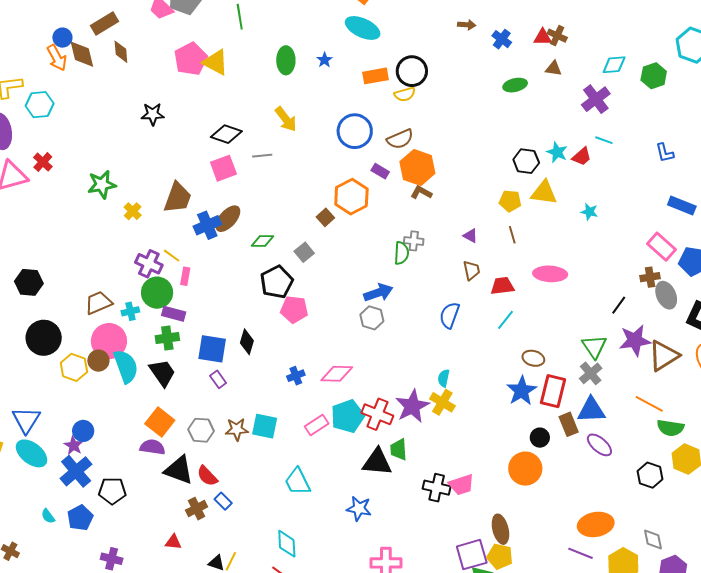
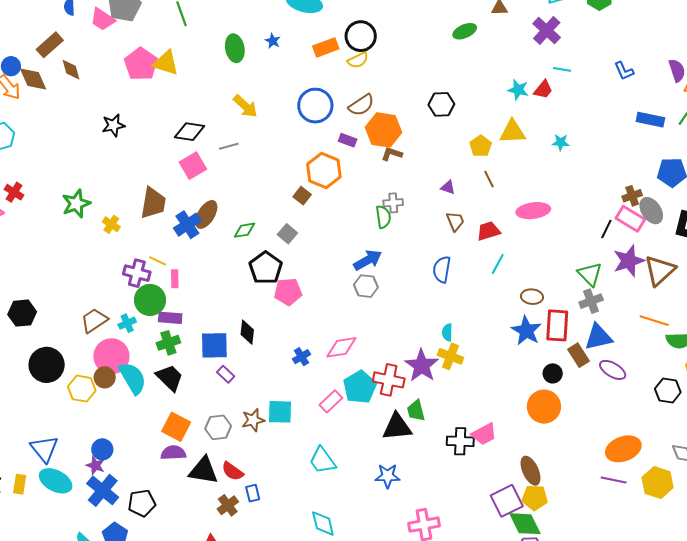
black hexagon: (526, 161) -> (441, 104), moved
yellow pentagon: (510, 201) -> (481, 146), turned -30
pink rectangle: (661, 247) -> (630, 219), moved
gray cross: (591, 373) -> (591, 301), turned 30
blue rectangle: (223, 501) -> (253, 493), turned 42

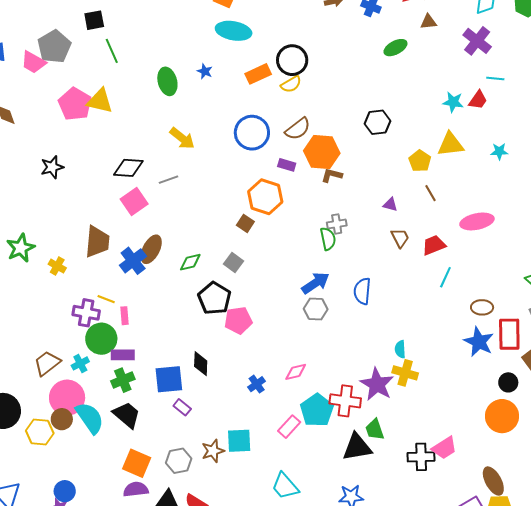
blue semicircle: (442, 269) -> (362, 291), moved
pink diamond: (341, 347) -> (296, 372), size x0.7

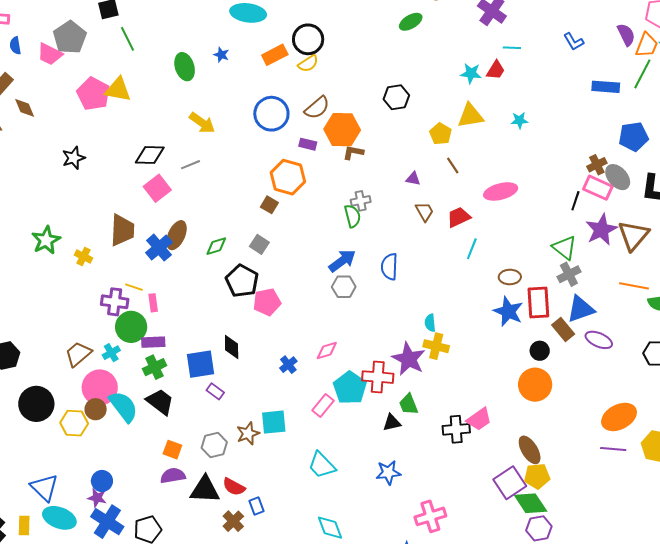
black triangle: (357, 447) -> (392, 423), size x0.6
orange square: (137, 463) -> (172, 450), size x0.7

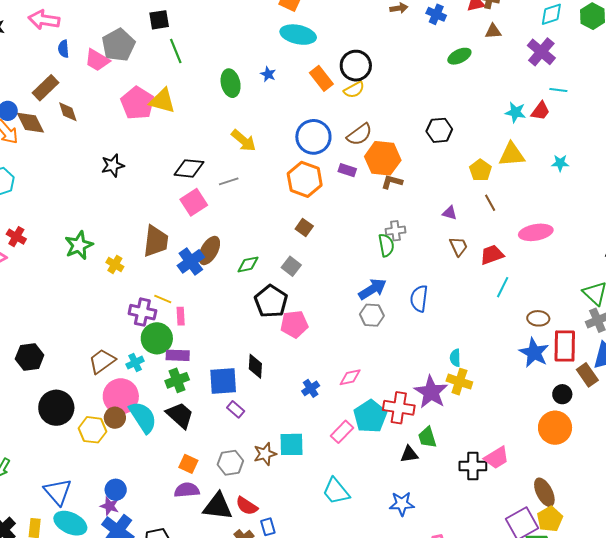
orange rectangle: (275, 55) -> (321, 78), turned 75
orange hexagon: (288, 177) -> (305, 179), moved
yellow pentagon: (537, 476) -> (550, 519), turned -30

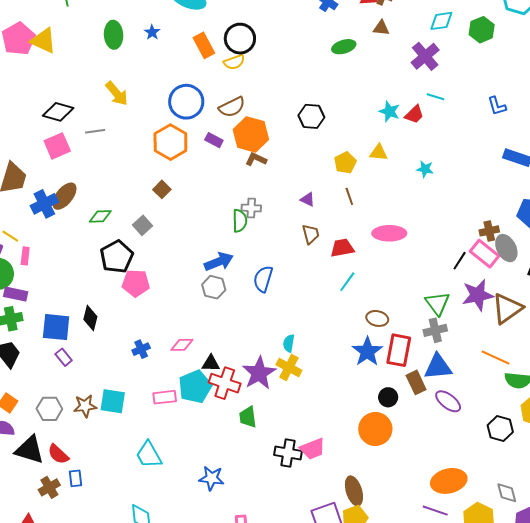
yellow triangle: (512, 155) -> (379, 152), size x0.7
pink rectangle: (342, 432) -> (165, 397), turned 30
black triangle: (409, 454) -> (211, 363), moved

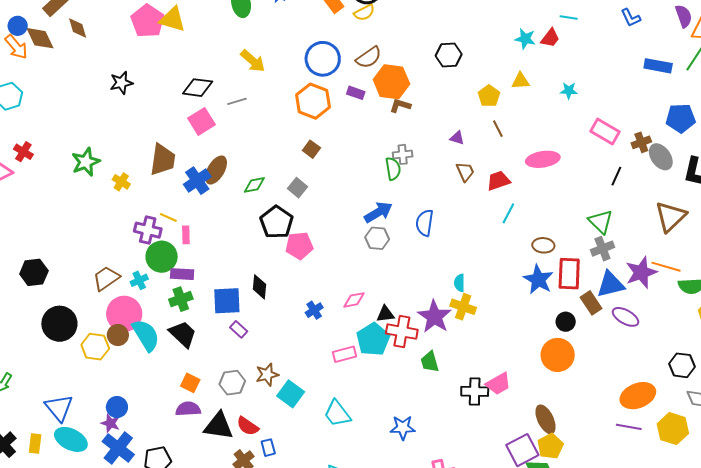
pink rectangle: (485, 254) -> (605, 131), moved
purple star: (478, 295) -> (641, 272), moved
cyan square: (113, 401) -> (291, 394), moved, turned 36
black hexagon: (500, 429) -> (682, 365), moved

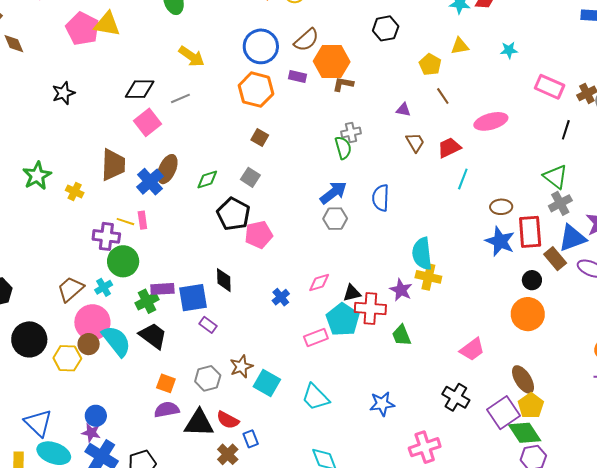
pink rectangle: (186, 235) -> (142, 220), moved
purple rectangle: (182, 274) -> (162, 289), moved
cyan semicircle: (459, 283) -> (422, 254), size x1.8
purple star: (434, 317) -> (401, 290), size x0.7
black cross: (475, 391) -> (456, 397), moved, turned 36

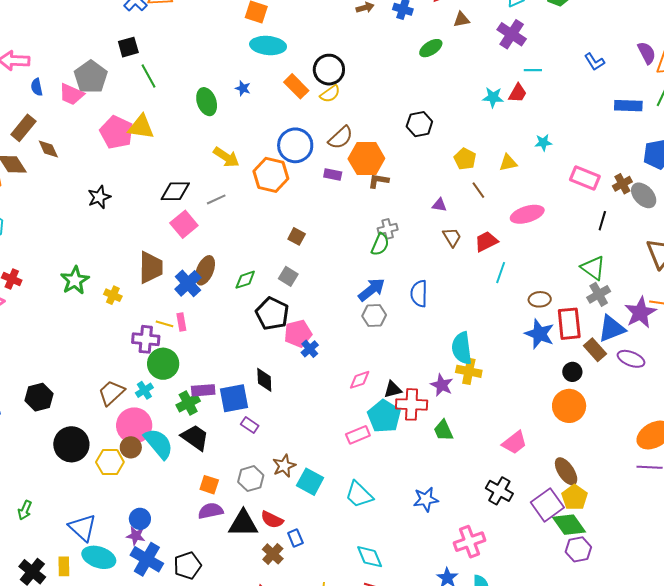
yellow triangle: (460, 46) -> (508, 163), moved
orange hexagon: (256, 90) -> (271, 175), moved
green semicircle: (343, 148) -> (380, 244), turned 40
blue cross: (281, 297) -> (310, 349), moved

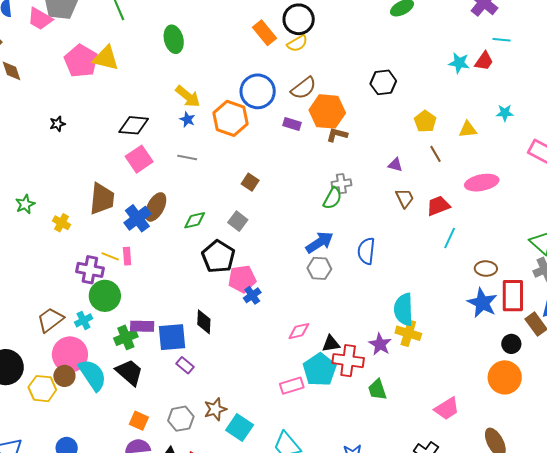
blue star: (243, 88) -> (187, 119), moved
black star: (99, 197) -> (57, 124), size x0.7
gray line: (216, 199) -> (187, 158), moved, turned 30
green star: (75, 280) -> (25, 204), size x0.7

